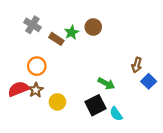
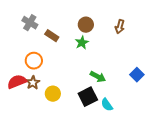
green star: (72, 32) -> (82, 43), moved
brown arrow: (137, 65) -> (120, 27), moved

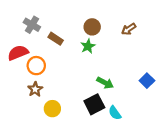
brown arrow: (120, 27) -> (129, 29), turned 40
red semicircle: (17, 82) -> (18, 53), moved
yellow circle: (53, 94) -> (52, 109), moved

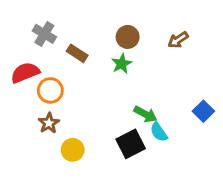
cyan semicircle: (115, 113) -> (159, 132), moved

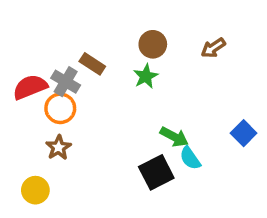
gray cross: (44, 34) -> (66, 82), moved
yellow circle: (73, 150) -> (35, 190), moved

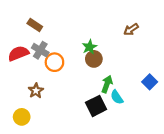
brown circle: (153, 44) -> (94, 59), moved
brown rectangle: (92, 64) -> (35, 25), moved
orange circle: (60, 108) -> (54, 62), moved
green arrow: (174, 137) -> (107, 84), turned -98

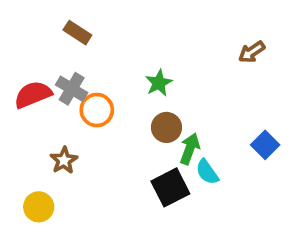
brown rectangle: (35, 25) -> (77, 33), moved
brown arrow: (131, 29) -> (252, 52), moved
brown circle: (94, 59) -> (166, 127), moved

